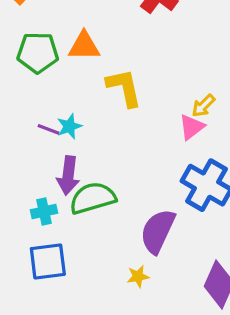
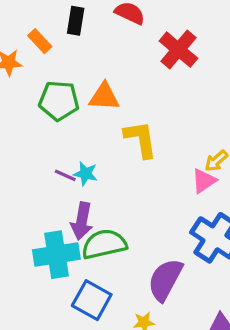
cyan star: (69, 126) -> (86, 174), turned 30
cyan cross: (44, 211) -> (56, 255), size x1.8
blue square: (48, 261) -> (92, 300), moved, turned 33

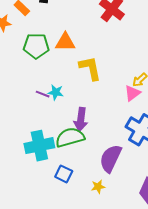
purple arrow: (82, 221) -> (81, 120), moved
blue square: (92, 300) -> (64, 174), size x0.7

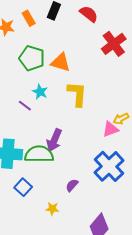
cyan star: (56, 92) -> (40, 92), moved
purple semicircle: (111, 158) -> (72, 185), size x0.5

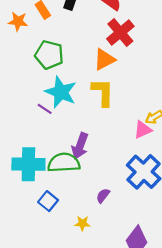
red cross: (114, 44) -> (120, 33), moved
orange triangle: (61, 62) -> (104, 60), moved, turned -40
cyan star: (40, 92) -> (61, 92), size x1.8

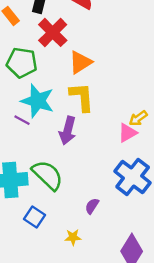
red cross: (120, 33) -> (53, 32), moved
purple arrow: (80, 146) -> (68, 131), moved
green semicircle: (64, 163) -> (47, 175), turned 52

